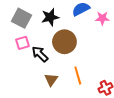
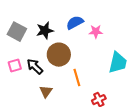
pink square: (23, 43) -> (15, 66), moved
orange line: (78, 76) -> (77, 78), moved

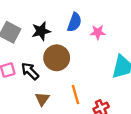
blue semicircle: (75, 23) -> (74, 22), turned 138
orange line: (77, 78) -> (76, 94), moved

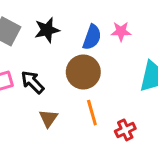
blue semicircle: (74, 22) -> (92, 37), moved
brown circle: (57, 58) -> (83, 72), moved

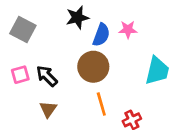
black star: (47, 30) -> (77, 18), moved
brown triangle: (48, 118) -> (48, 109), moved

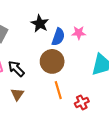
black star: (77, 18) -> (40, 24), turned -30

